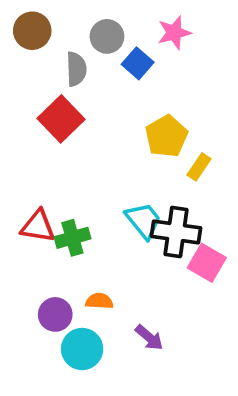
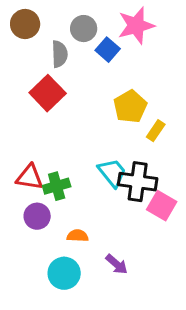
pink star: (174, 33) -> (136, 26), size x1.4
purple circle: (55, 314) -> (37, 216), moved

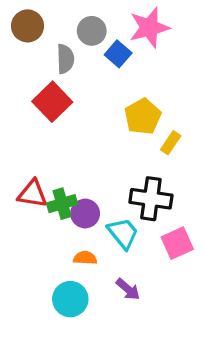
cyan trapezoid: (112, 173) -> (123, 233), moved
pink square: (162, 206) -> (177, 243), moved, turned 36
purple circle: (37, 216) -> (85, 214), moved

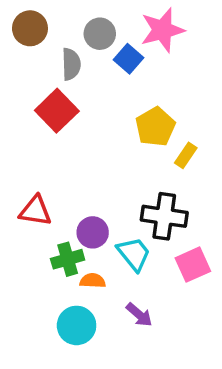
green cross: (62, 204) -> (68, 259), moved

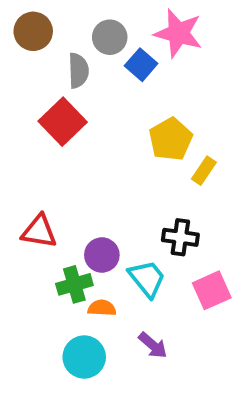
pink star: (162, 30) -> (178, 33), turned 30
black cross: (164, 216) -> (180, 237), size x0.7

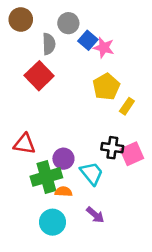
pink star: (178, 33) -> (104, 48), moved, size x0.7
green cross: (74, 284) -> (46, 177), size x1.4
pink square: (212, 290) -> (132, 154), moved

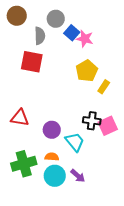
red square: (39, 76) -> (32, 62), turned -35
green cross: (46, 177) -> (24, 164), moved
cyan circle: (52, 222) -> (55, 176), moved

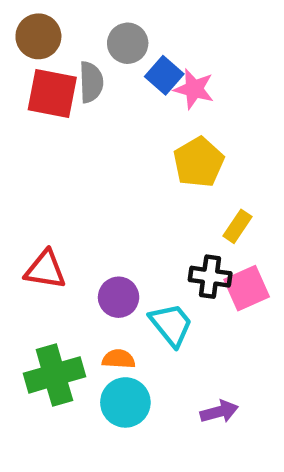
red square: (32, 62) -> (52, 94), moved
yellow rectangle: (104, 87) -> (238, 226), moved
purple arrow: (78, 176) -> (219, 412), moved, turned -56

